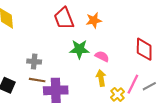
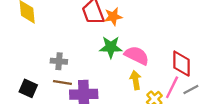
orange star: (94, 20) -> (113, 16), moved
red diamond: (144, 49) -> (181, 64), moved
pink semicircle: (102, 56) -> (137, 55), size x1.5

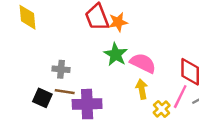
green star: (111, 47) -> (116, 54), turned 30
black square: (28, 88) -> (42, 98), moved

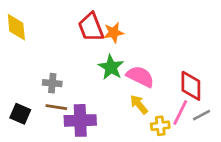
yellow arrow: (142, 89) -> (139, 104), turned -30
black square: (42, 98) -> (20, 114), moved
yellow cross: (162, 109) -> (160, 126), turned 35

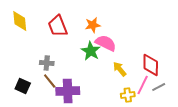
red trapezoid: (91, 27) -> (58, 26), moved
pink semicircle: (140, 76) -> (106, 43), moved
yellow arrow: (139, 104) -> (120, 69), moved
brown line: (56, 107) -> (50, 81), turned 42

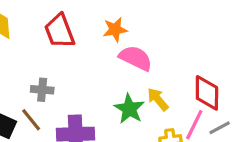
green star: (91, 51) -> (129, 109), moved
brown line: (50, 81) -> (31, 120), moved

